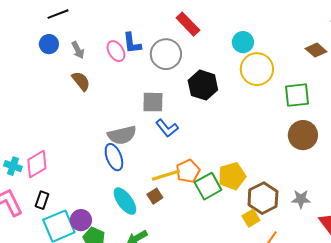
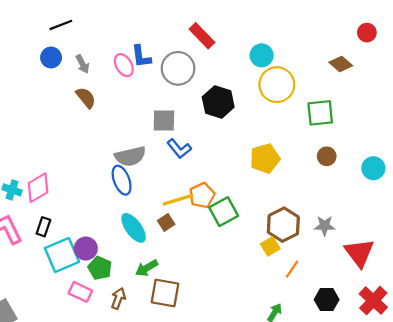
brown circle: (303, 135) -> (327, 156), size x0.6
yellow pentagon: (232, 176) -> (265, 158), moved

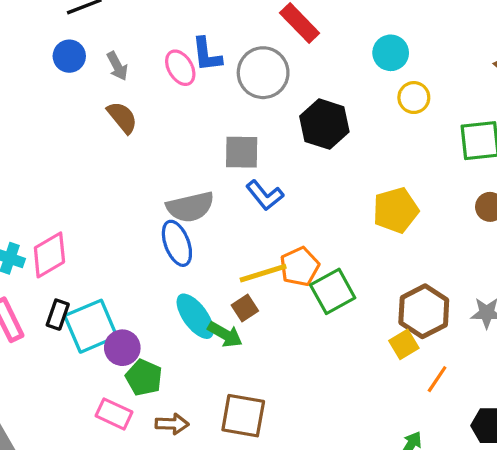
yellow circle: (277, 85) -> (414, 98), size x0.6
cyan square: (62, 255) -> (91, 326), moved
green arrow: (147, 268) -> (225, 334), moved, turned -120
brown arrow: (118, 298) -> (172, 424), turned 72

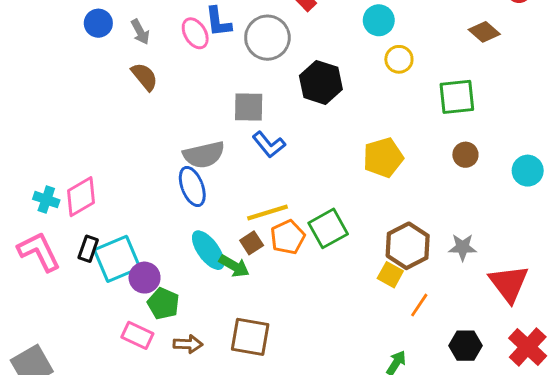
orange pentagon: (300, 267) -> (288, 237), moved
yellow square: (404, 344) -> (390, 275), turned -30

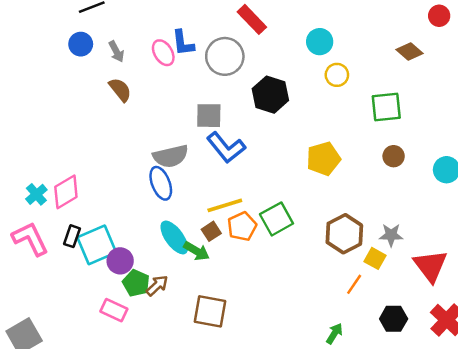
blue L-shape: (269, 145) -> (226, 148), size x1.4
cyan cross: (46, 200) -> (36, 194), turned 30
yellow square: (390, 275) -> (375, 258), moved
brown arrow: (188, 344) -> (157, 286), moved, turned -45

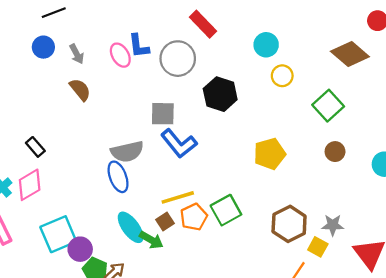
brown diamond: (410, 51) -> (350, 54), size x1.5
green square: (386, 107) -> (328, 106), turned -36
black rectangle: (72, 236) -> (35, 147), moved, turned -60

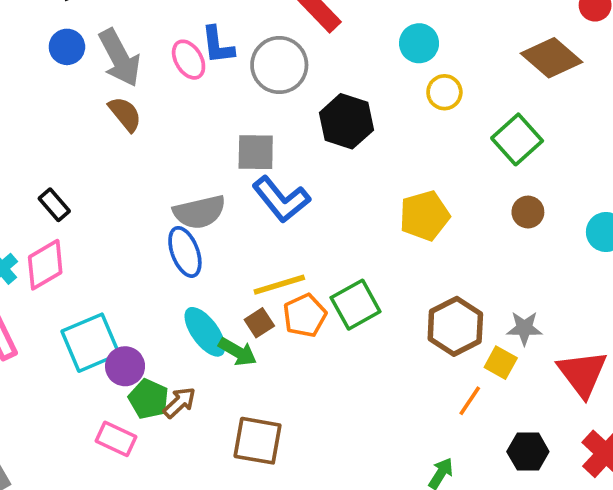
gray arrow: (77, 54) -> (120, 58), size x1.8

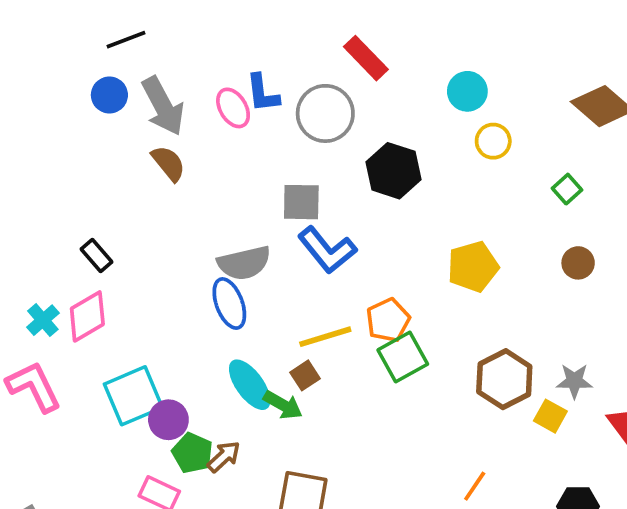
green square: (517, 139) -> (567, 189), size x0.6
orange pentagon: (305, 315) -> (388, 320), moved
orange line: (470, 401) -> (475, 486), moved

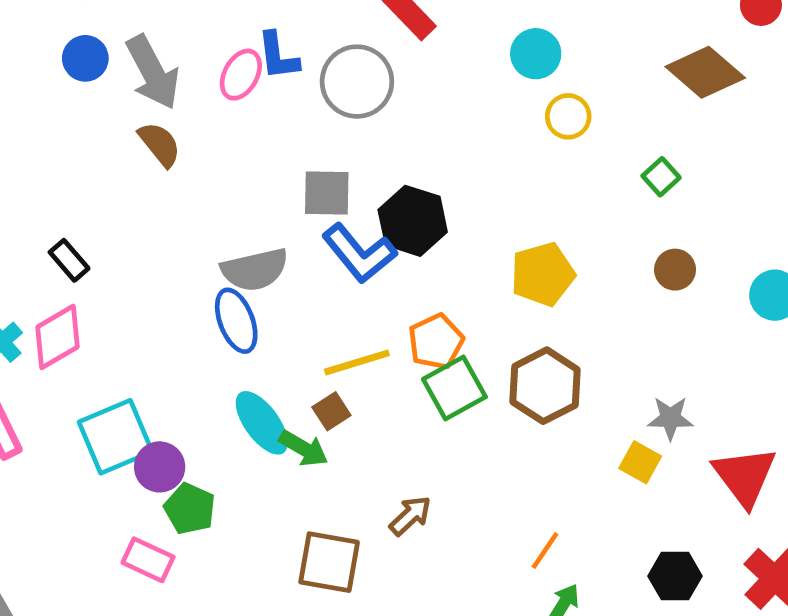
pink ellipse: (233, 108) -> (241, 75), turned 60
black hexagon: (394, 171) -> (413, 221), moved
brown hexagon: (504, 379) -> (545, 386), moved
brown arrow: (224, 457) -> (410, 516), moved

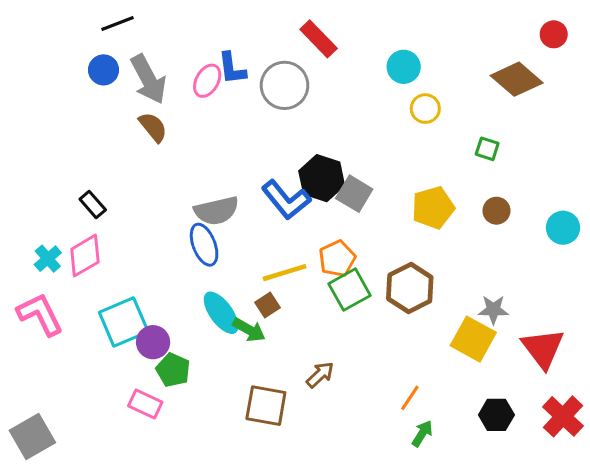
green square: (661, 177) -> (487, 149), turned -30
gray square: (327, 193) -> (354, 194), moved, turned 30
yellow pentagon: (543, 274) -> (433, 208), moved
yellow square: (640, 462) -> (473, 339), size x1.6

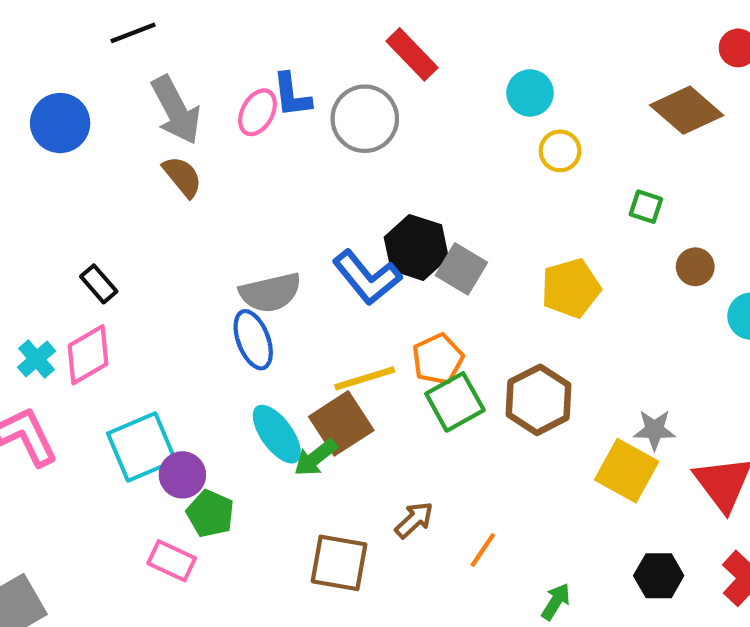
blue circle: (104, 70) -> (60, 123), moved, size x1.4
brown circle: (496, 211) -> (695, 267), moved
brown square: (268, 305) -> (341, 423), size x1.8
green arrow: (249, 330) -> (315, 458), turned 112
orange line: (410, 398) -> (483, 550), moved

